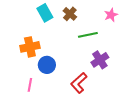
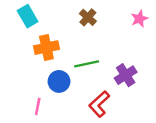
cyan rectangle: (45, 13) -> (28, 16), moved
green line: (88, 35) -> (87, 64), moved
orange cross: (30, 47) -> (46, 48), moved

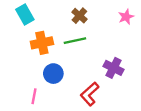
green line: (87, 64) -> (75, 41), moved
purple cross: (126, 75) -> (114, 68), turned -30

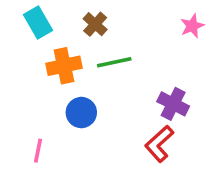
brown cross: (79, 16) -> (95, 24), moved
red L-shape: (90, 94) -> (159, 144), moved
pink line: (34, 96) -> (38, 151), moved

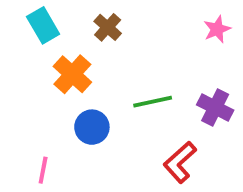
green line: (114, 62) -> (153, 102), moved
orange cross: (64, 66) -> (72, 74), turned -36
purple cross: (173, 104) -> (215, 108), moved

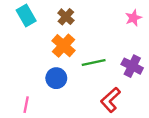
orange cross: (72, 74) -> (64, 46), moved

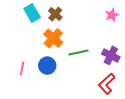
cyan rectangle: (26, 15) -> (32, 13), moved
red L-shape: (111, 100) -> (107, 84), moved
pink line: (26, 105) -> (22, 69), moved

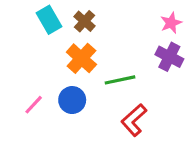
purple cross: (111, 55) -> (169, 57), moved
pink line: (22, 69) -> (34, 105), turned 32
red L-shape: (107, 84) -> (134, 120), moved

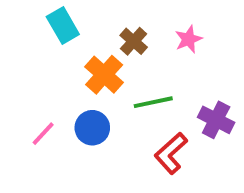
brown cross: (85, 21) -> (134, 41), moved
pink star: (171, 23) -> (189, 39), moved
purple cross: (169, 57) -> (216, 120), moved

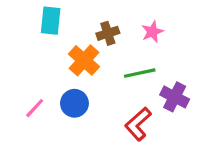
cyan rectangle: (63, 26) -> (51, 21), turned 36
brown cross: (134, 41) -> (108, 33), turned 30
green line: (153, 102) -> (140, 73), moved

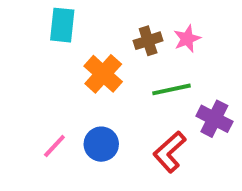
brown cross: (108, 33) -> (148, 41), moved
blue circle: (74, 103) -> (101, 144), moved
pink line: (35, 108) -> (54, 146), moved

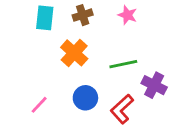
pink star: (187, 39) -> (128, 15), moved, turned -30
brown cross: (148, 41) -> (83, 15), moved
blue circle: (101, 144) -> (85, 98), moved

